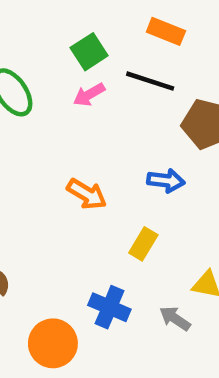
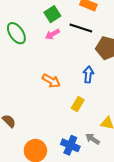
blue arrow: (166, 181) -> (88, 74), turned -91
blue cross: (109, 307) -> (70, 145), moved

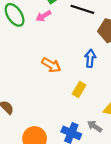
pink arrow: (52, 34) -> (43, 16), moved

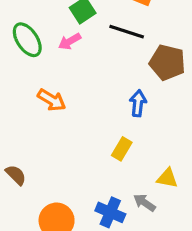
orange arrow: (51, 65) -> (52, 100), moved

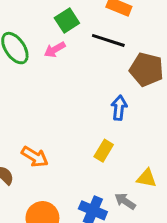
orange arrow: (52, 100) -> (35, 157), moved

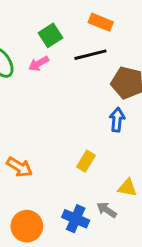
black line: (108, 40) -> (90, 55), turned -32
blue arrow: (119, 108) -> (117, 120), moved

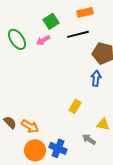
orange rectangle: (101, 22) -> (85, 12), turned -35
orange arrow: (19, 167) -> (30, 126), moved
blue cross: (76, 219) -> (58, 148), moved

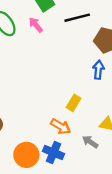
pink arrow: (43, 40) -> (36, 25), turned 80
orange arrow: (30, 126) -> (61, 126), moved

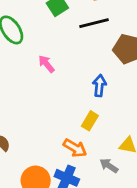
pink arrow: (36, 25) -> (46, 64), moved
blue arrow: (98, 70) -> (99, 86), moved

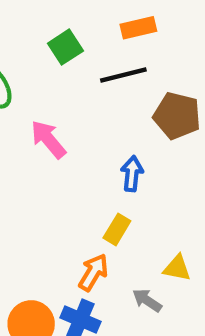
pink arrow: (46, 64) -> (48, 139), size x1.4
orange arrow: (75, 148) -> (93, 272), turned -90

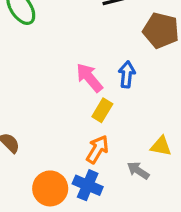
pink arrow: (48, 139) -> (89, 78), moved
yellow rectangle: (117, 229) -> (102, 110), moved

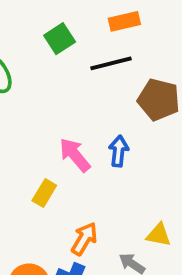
yellow rectangle: (102, 110) -> (44, 193), moved

